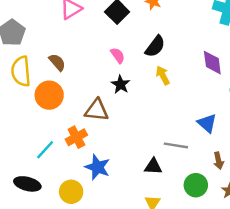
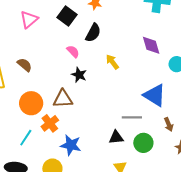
black semicircle: (155, 46) -> (93, 33), moved
orange circle: (49, 95) -> (31, 103), moved
blue triangle: (207, 123) -> (155, 95), size x1.4
green circle: (196, 185) -> (143, 143), moved

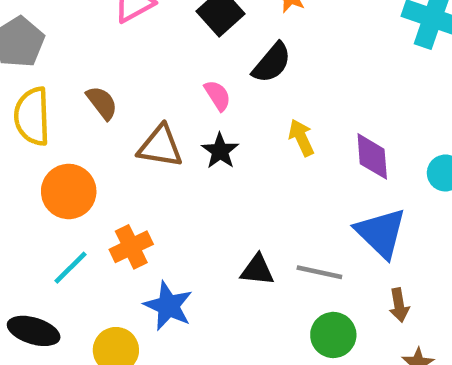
purple diamond: (151, 45) -> (372, 156), moved
brown triangle: (63, 99) -> (160, 146), moved
orange circle: (31, 103) -> (69, 191), moved
black triangle: (116, 137) -> (257, 270), moved

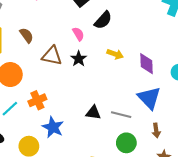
yellow arrow: (301, 138) -> (115, 54), turned 133

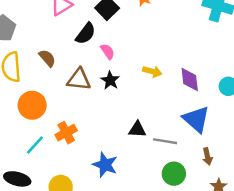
black semicircle: (103, 20) -> (86, 34), moved
black triangle: (93, 113) -> (137, 129), moved
blue star: (53, 127) -> (105, 165), moved

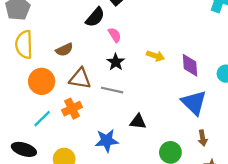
brown semicircle: (47, 58) -> (64, 50), moved, turned 102
brown triangle: (79, 79) -> (80, 79), moved
black triangle: (137, 129) -> (138, 122), moved
gray line: (165, 141) -> (112, 90), moved
blue star: (105, 165) -> (107, 141), turned -30

